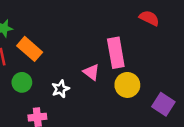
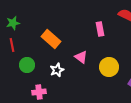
orange rectangle: (30, 49) -> (51, 39), moved
pink rectangle: (116, 53) -> (100, 29), moved, size x0.6

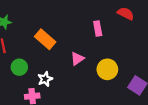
pink triangle: (81, 57) -> (77, 59), turned 48
white star: (57, 70) -> (45, 79), moved

